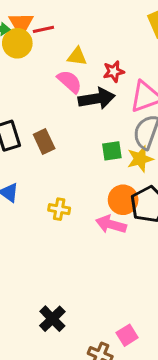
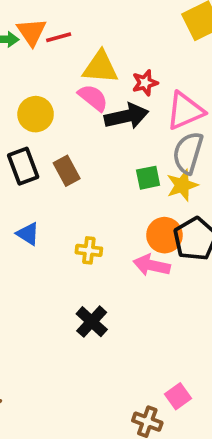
yellow circle: (17, 43) -> (36, 114), moved
yellow triangle: (77, 56) -> (100, 67), size x1.5
black cross: (52, 319) -> (92, 322), moved

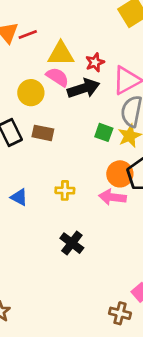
yellow circle: (36, 114) -> (31, 93), moved
brown rectangle: (67, 171) -> (43, 133), turned -45
green square: (148, 178) -> (104, 132), turned 36
blue triangle: (28, 234) -> (19, 197), moved

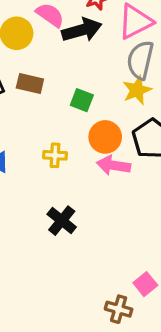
green square: (104, 132) -> (82, 100), moved
orange circle: (120, 174) -> (105, 137), moved

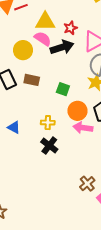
black cross: (62, 221) -> (49, 146), moved
brown cross: (119, 309) -> (87, 184), moved, turned 35

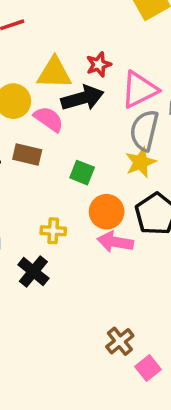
yellow triangle: (45, 22) -> (54, 73), moved
pink semicircle: (43, 39) -> (49, 119), moved
black cross: (49, 146) -> (33, 271), moved

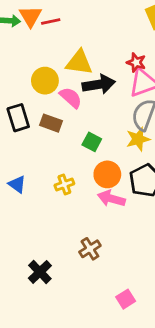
red star: (99, 64) -> (136, 62), moved, turned 30
yellow cross: (53, 231) -> (64, 185), turned -30
black cross: (33, 271) -> (40, 272), moved
brown cross: (120, 341) -> (90, 249), moved

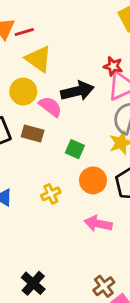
yellow triangle: (79, 62) -> (38, 59), moved, turned 32
pink arrow: (111, 199) -> (98, 224), moved
brown cross: (90, 249) -> (104, 286), moved

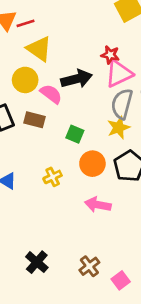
brown cross: (104, 286) -> (89, 266), moved

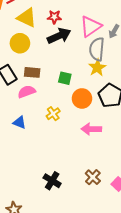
red star: (110, 55) -> (54, 17), moved
pink semicircle: (51, 94) -> (27, 92), moved, turned -48

